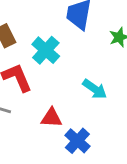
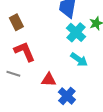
cyan cross: (46, 50) -> (76, 32), moved

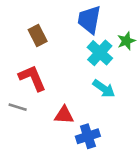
brown rectangle: (16, 22) -> (38, 36), moved
blue cross: (67, 96) -> (88, 136), turned 30

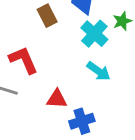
brown rectangle: (38, 36) -> (47, 16), moved

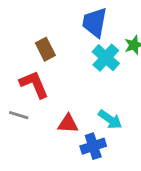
brown rectangle: (47, 16) -> (45, 49), moved
cyan arrow: (99, 71) -> (110, 119), moved

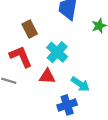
cyan cross: (106, 58) -> (57, 52), moved
red triangle: (68, 124) -> (47, 76), moved

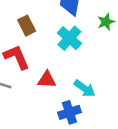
cyan cross: (57, 52) -> (69, 38), moved

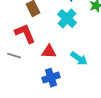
blue cross: (69, 112) -> (51, 78), moved

